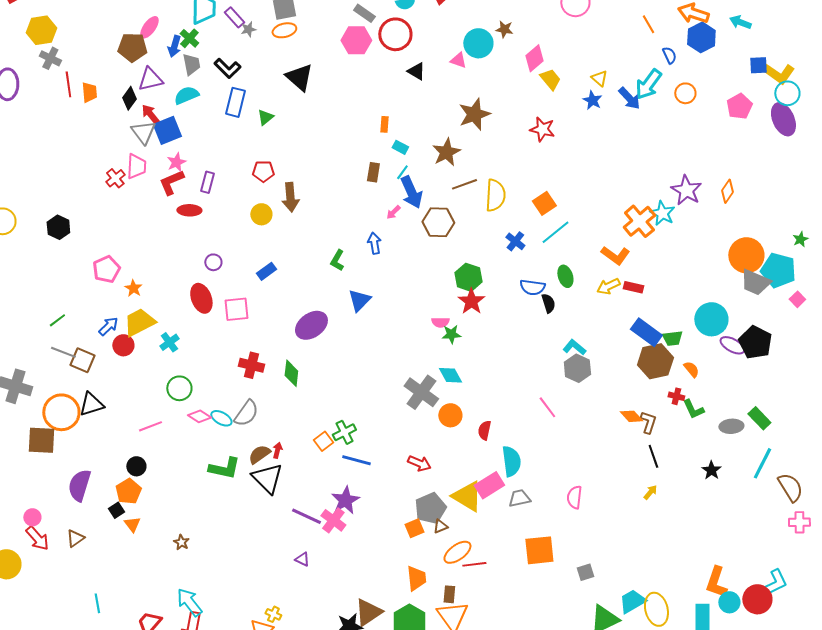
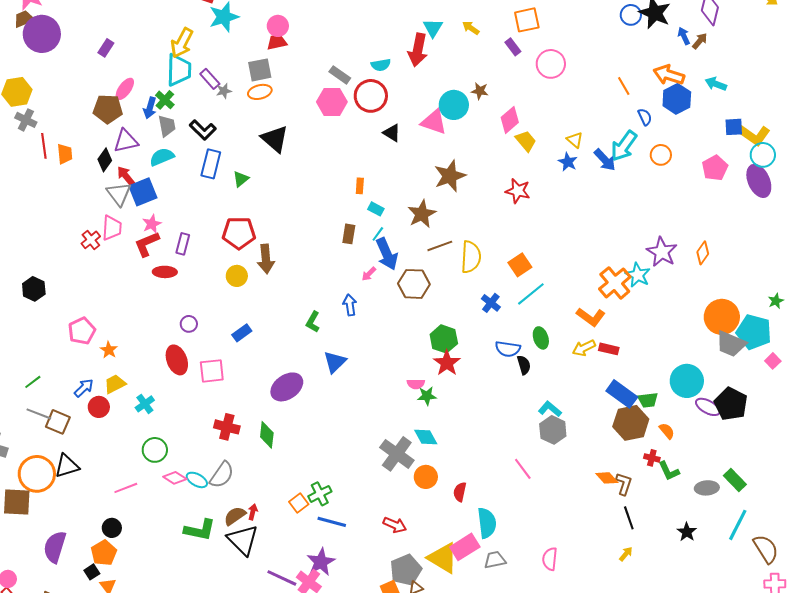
pink triangle: (458, 60) -> (434, 122), size x1.6
red pentagon: (263, 171) -> (239, 233), size x1.5
yellow trapezoid: (139, 322) -> (115, 384), size x0.7

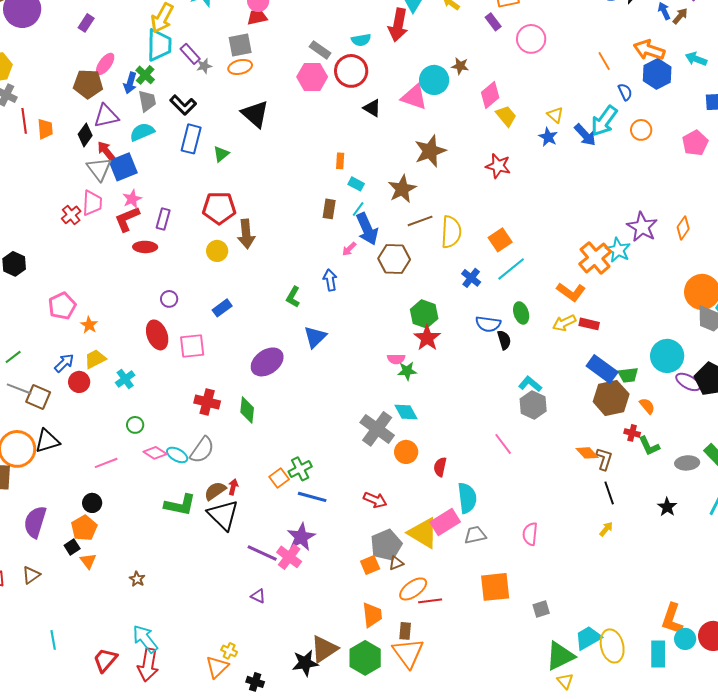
green circle: (155, 450) -> (135, 425), size x0.7

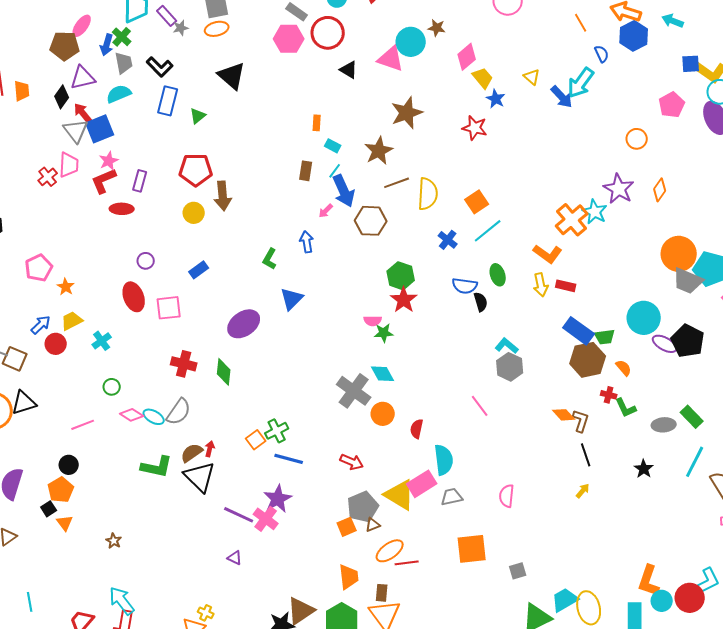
orange circle: (641, 130) -> (637, 139), moved
blue star: (548, 137) -> (496, 99), moved
yellow arrow: (564, 323) -> (541, 285), turned -75

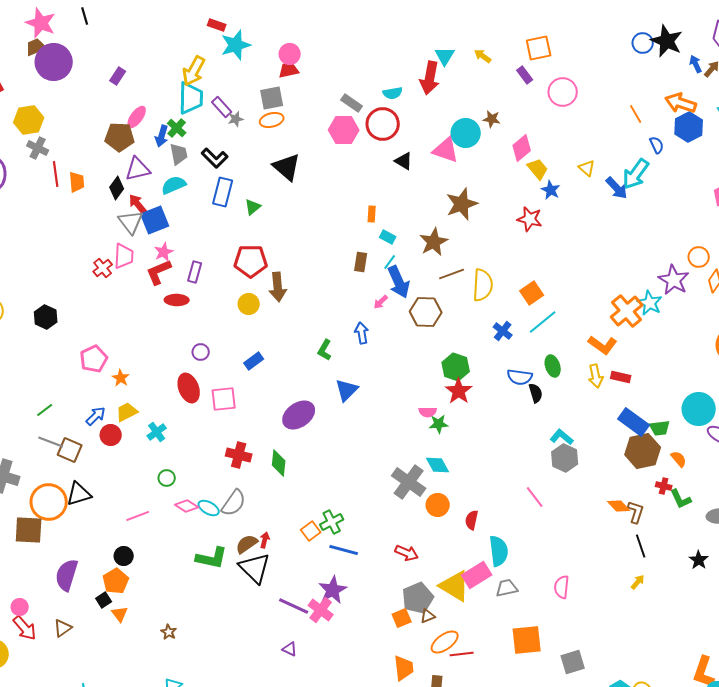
orange circle: (637, 139) -> (699, 257), moved
gray square: (518, 571) -> (573, 662), size x1.4

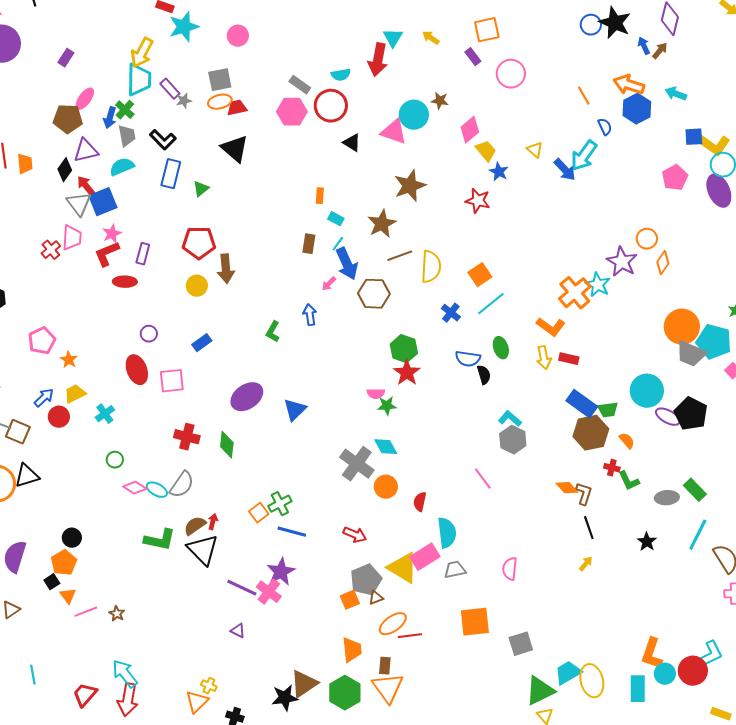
red trapezoid: (289, 70) -> (237, 108), moved
blue triangle: (347, 390) -> (295, 410), moved
pink line: (138, 516) -> (86, 612), moved

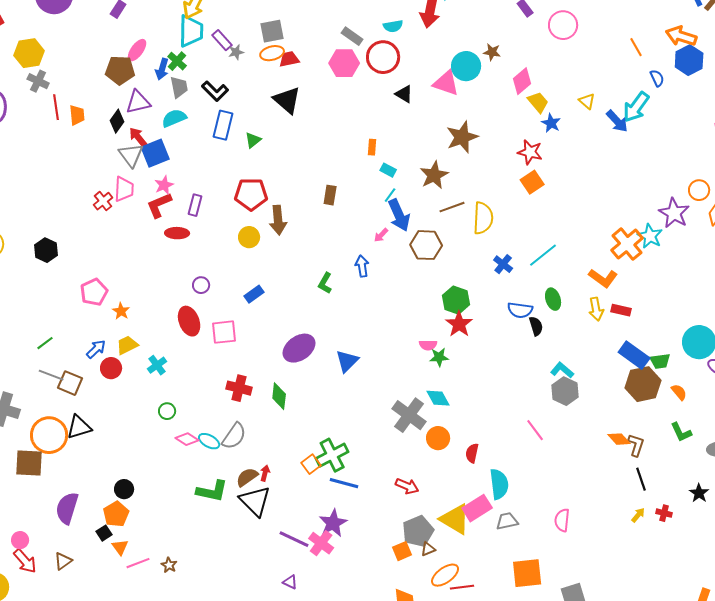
brown rectangle: (309, 244) -> (330, 195), moved
orange square: (480, 275) -> (532, 182), moved
red cross: (612, 468) -> (664, 513), moved
green cross: (280, 504) -> (332, 455), size x1.4

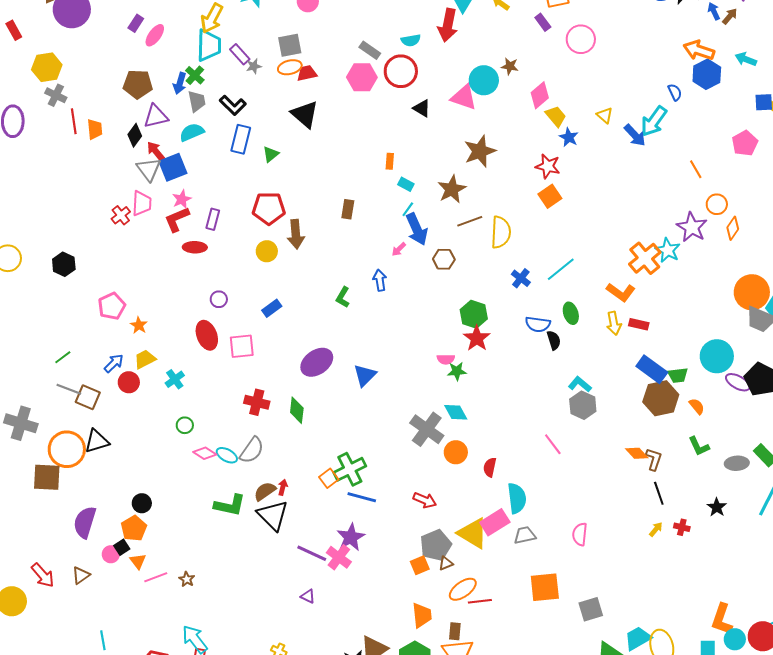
orange line: (636, 47) -> (696, 169), moved
pink ellipse: (137, 50) -> (155, 35), moved
brown hexagon: (426, 245) -> (444, 259), size x0.7
pink circle: (20, 540) -> (111, 554), moved

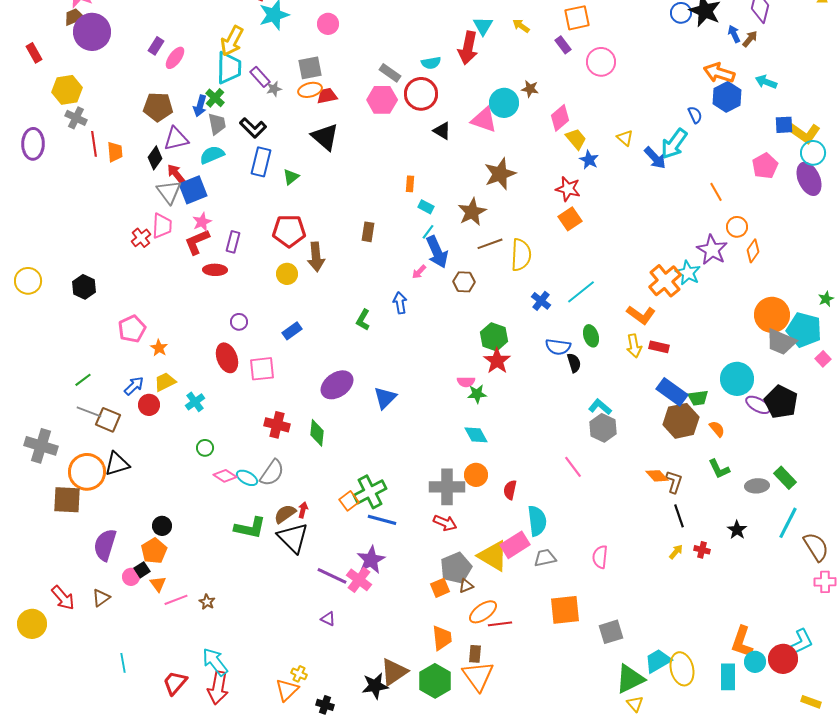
gray cross: (427, 429) -> (447, 487), moved, turned -36

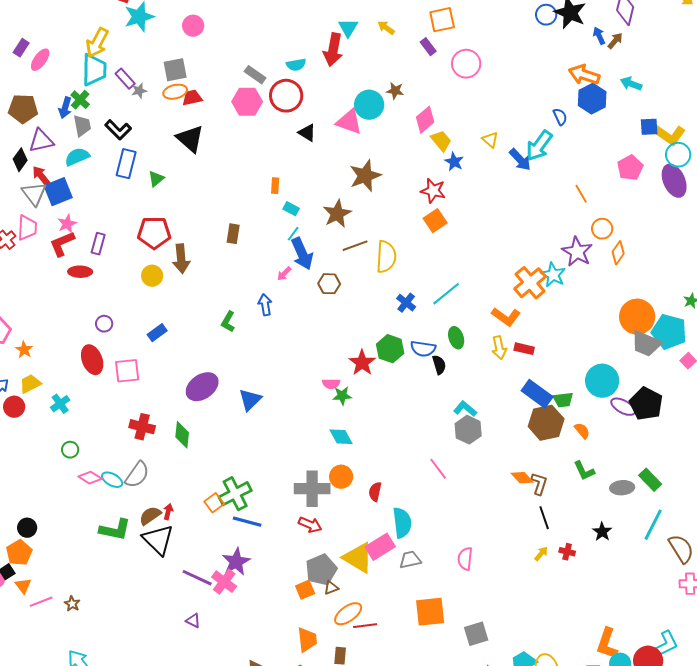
green hexagon: (494, 337) -> (390, 349), moved

